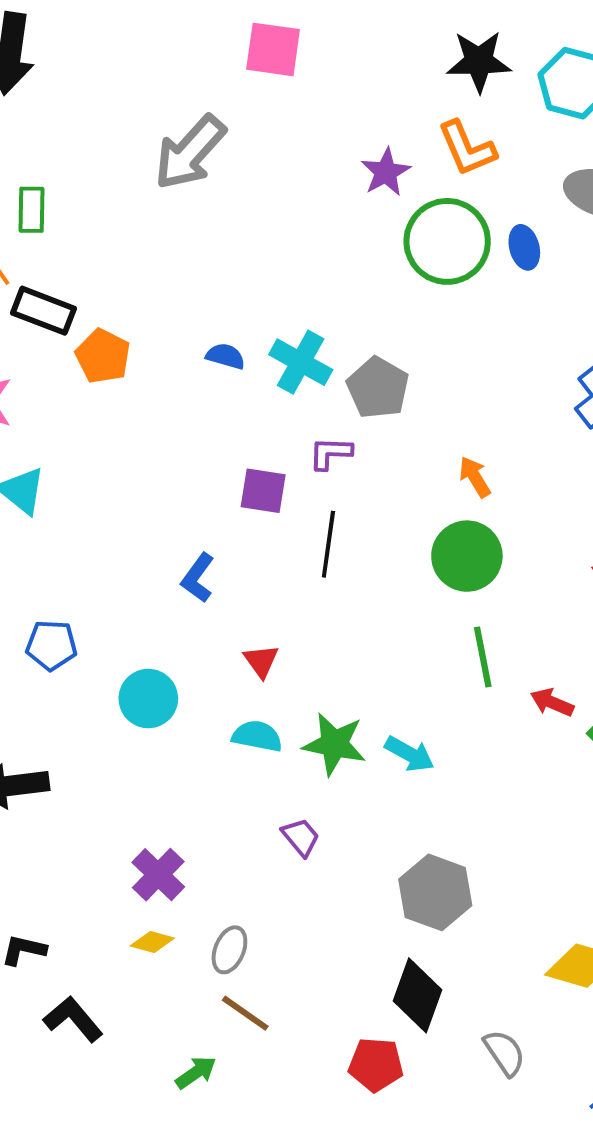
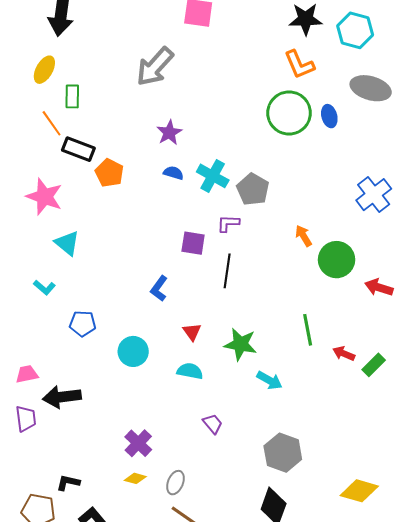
purple star: (386, 172) -> (169, 133), moved
green circle: (467, 556) -> (337, 260), moved
green star: (334, 744) -> (241, 344), moved

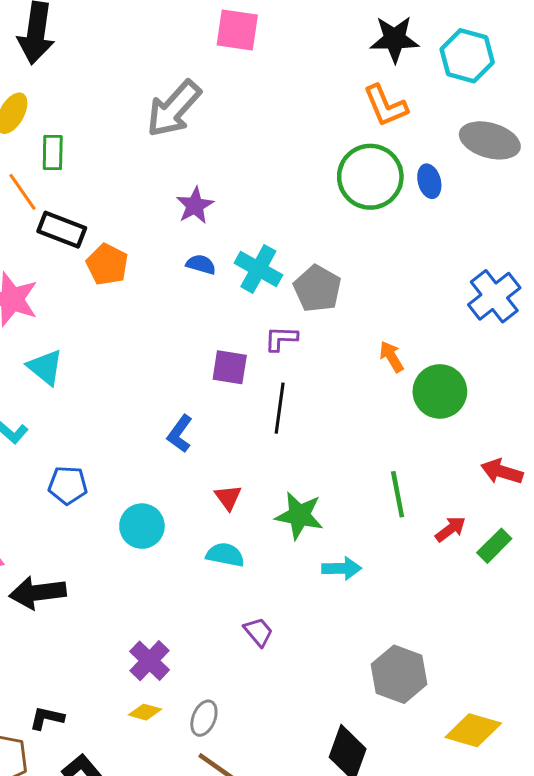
red arrow: (379, 287) -> (502, 472), moved
red arrow: (344, 354) -> (450, 529), turned 120
cyan arrow: (269, 380) -> (342, 568), turned -30
gray hexagon: (283, 453) -> (399, 674), moved

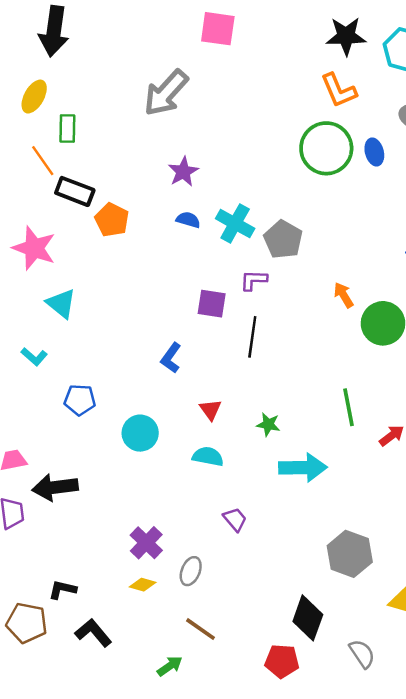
green star: (299, 515) -> (268, 424), size x0.6
cyan arrow: (342, 568) -> (303, 468), size x1.5
gray ellipse: (204, 718) -> (191, 571), moved

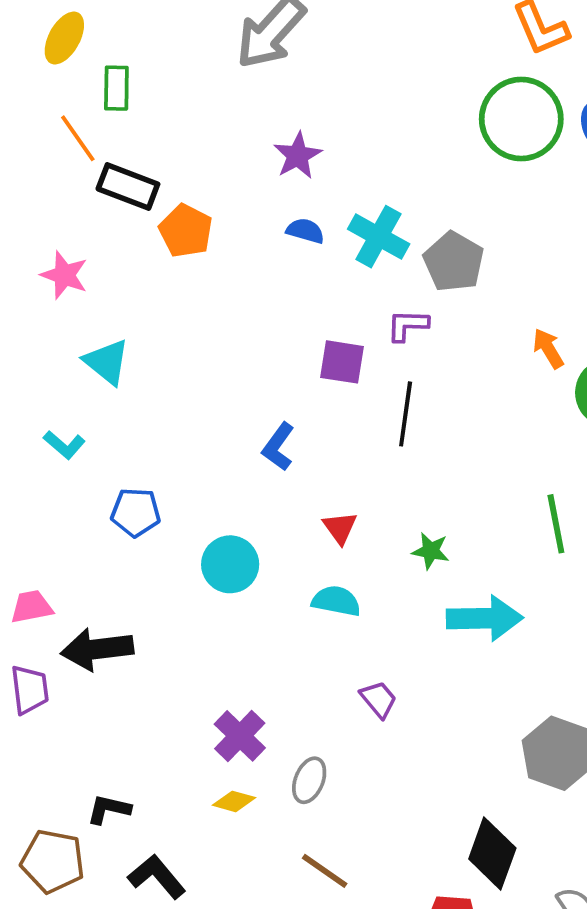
pink star: (34, 248) -> (64, 275), size x0.7

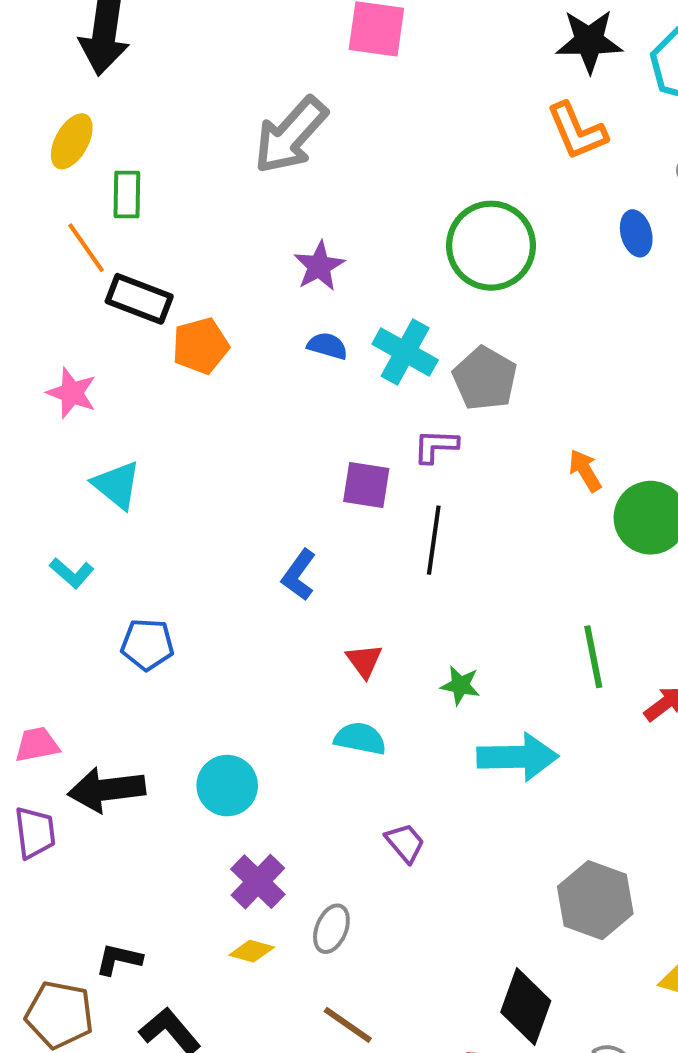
green circle: (521, 119) -> (491, 246), moved
orange pentagon: (186, 231) -> (201, 346), turned 30
cyan circle: (230, 564) -> (227, 786), moved

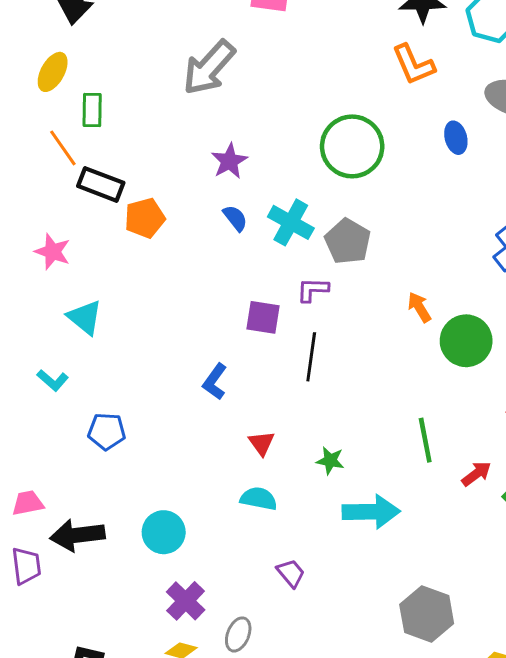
blue semicircle: (327, 346) -> (235, 218), turned 36

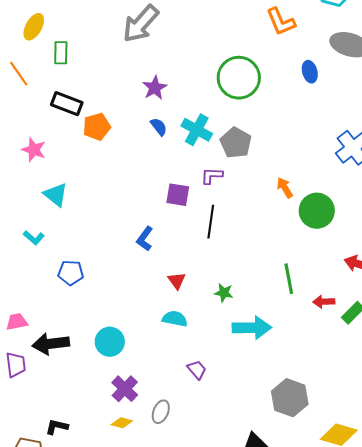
orange line: (63, 148) -> (19, 74), moved
red arrow: (476, 474) -> (324, 302), turned -145

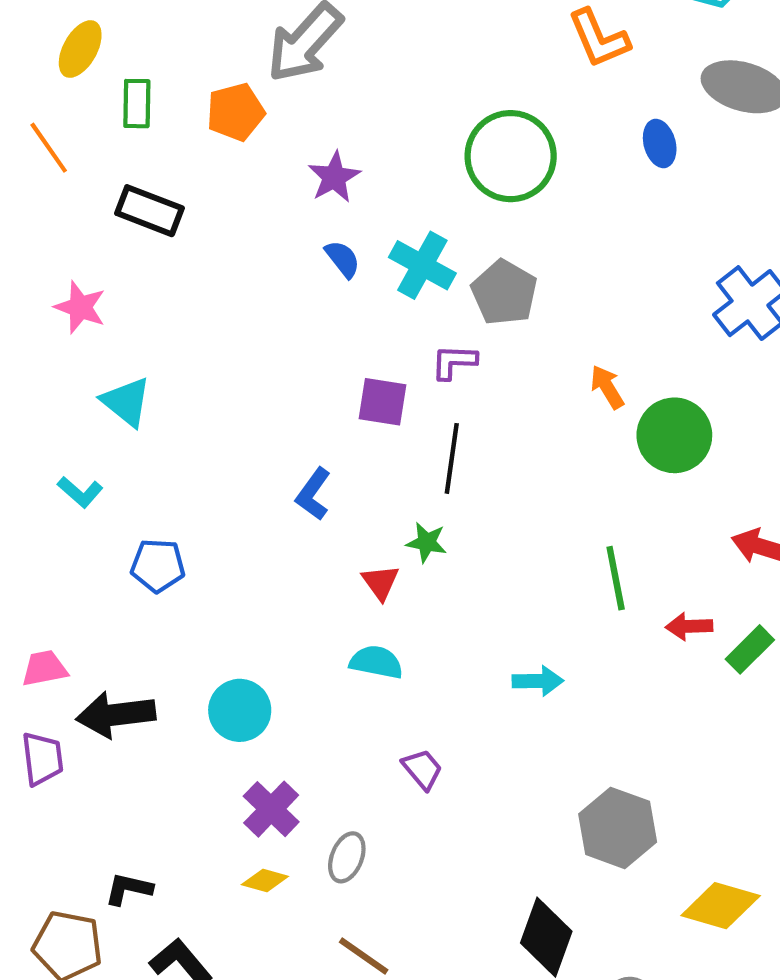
orange pentagon: (97, 127) -> (236, 112), moved
green star: (224, 293) -> (427, 542), moved
cyan arrow: (252, 328) -> (538, 681), size x0.6

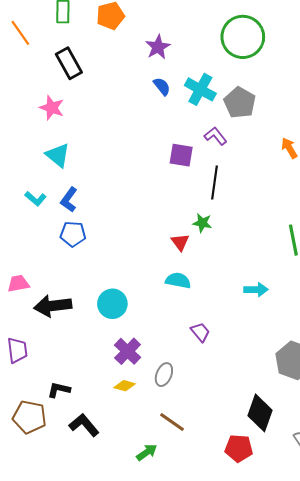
black rectangle: (149, 211) -> (69, 63), turned 40
pink star: (80, 307) -> (52, 108), moved
purple L-shape: (454, 362) -> (215, 136), turned 50
blue L-shape: (313, 494) -> (69, 200), moved
purple trapezoid: (42, 759) -> (17, 350), moved

